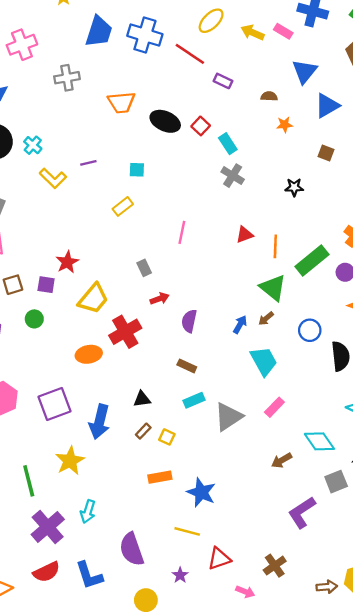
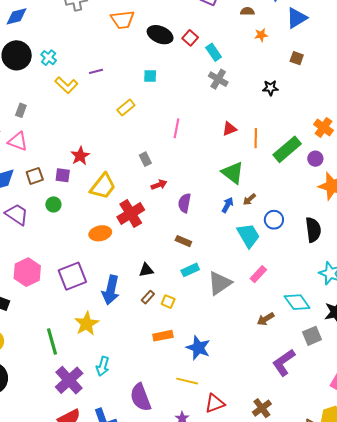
cyan square: (137, 170) -> (150, 76), moved
green triangle: (273, 288) -> (233, 173), moved
blue circle: (310, 330) -> (274, 220), moved

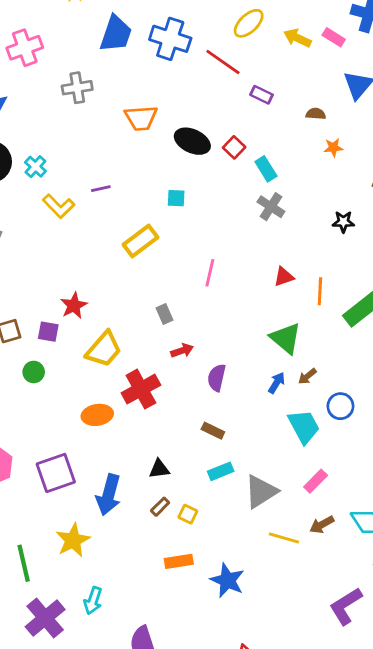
yellow rectangle: (126, 108) -> (140, 241), size x1.4
brown arrow: (266, 319) -> (322, 525), moved
yellow line: (187, 381) -> (284, 538), moved

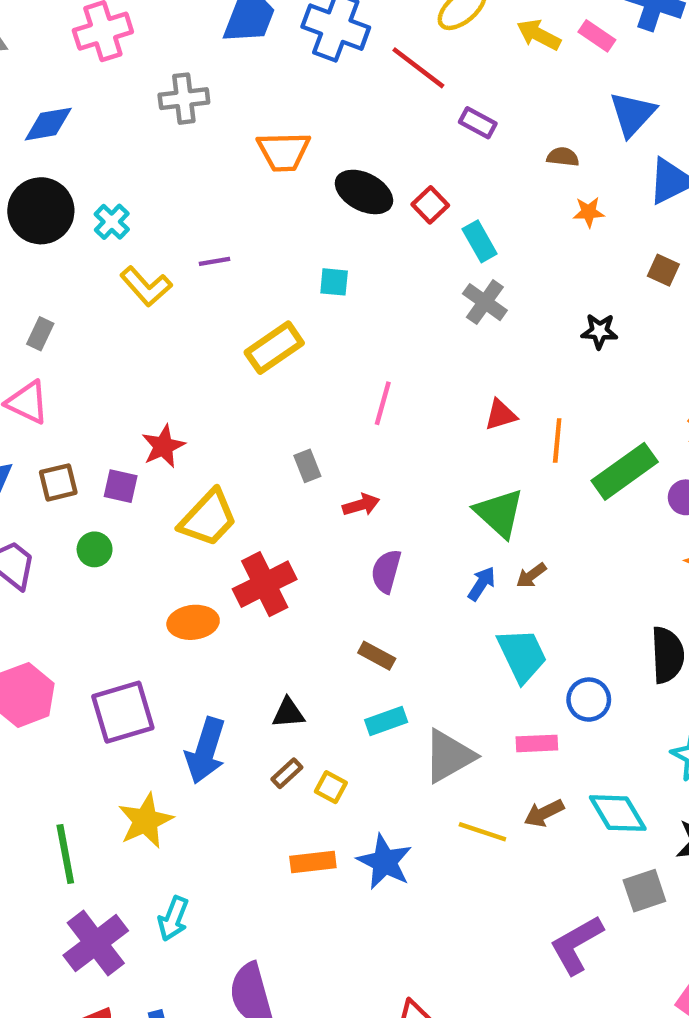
red arrow: (182, 351) -> (361, 505), moved
blue circle: (340, 406) -> (589, 700), moved
pink rectangle: (316, 481) -> (537, 743), turned 40
blue star: (227, 580) -> (385, 862), moved

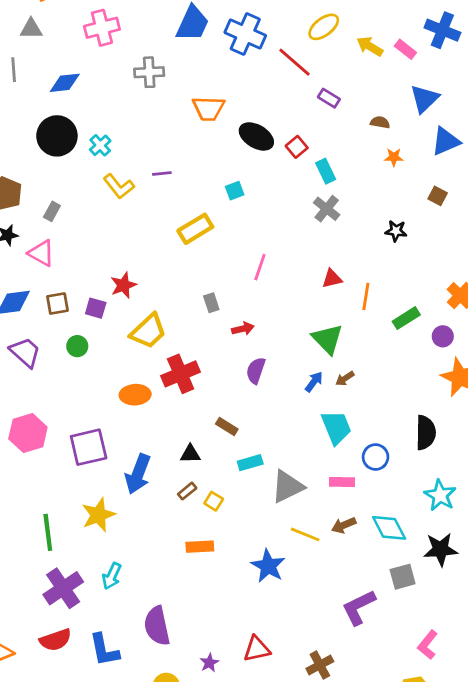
cyan square: (334, 282) -> (235, 191), turned -30
green rectangle: (625, 471) -> (406, 318), size x0.7
brown rectangle: (377, 656) -> (227, 427), moved
blue star: (385, 862) -> (268, 566), moved

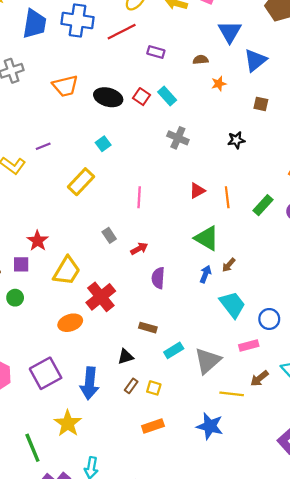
red line: (294, 62) -> (122, 32), turned -52
cyan rectangle: (326, 171) -> (167, 96), moved

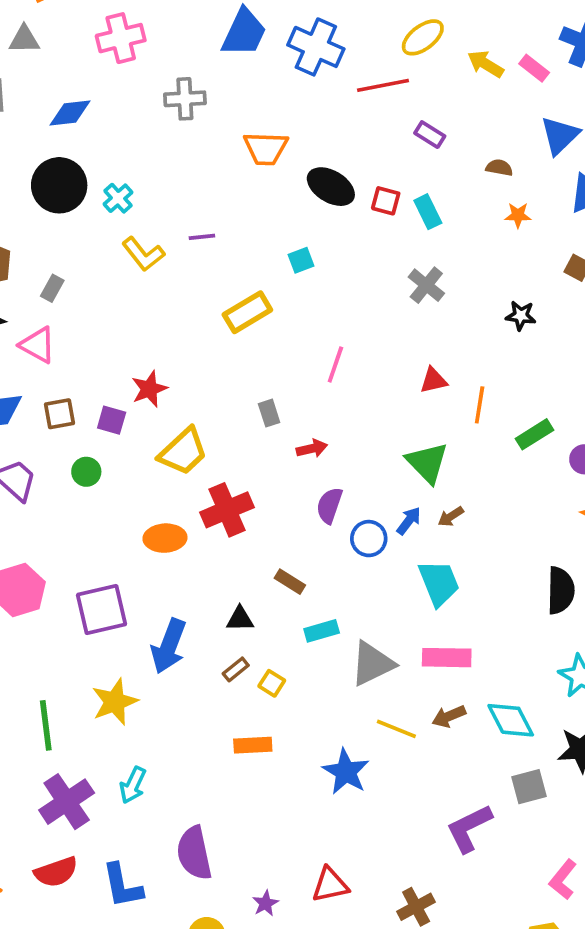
red square: (142, 97) -> (386, 201), turned -35
blue circle: (269, 319) -> (369, 539), moved
pink rectangle: (249, 346) -> (447, 658), size x1.4

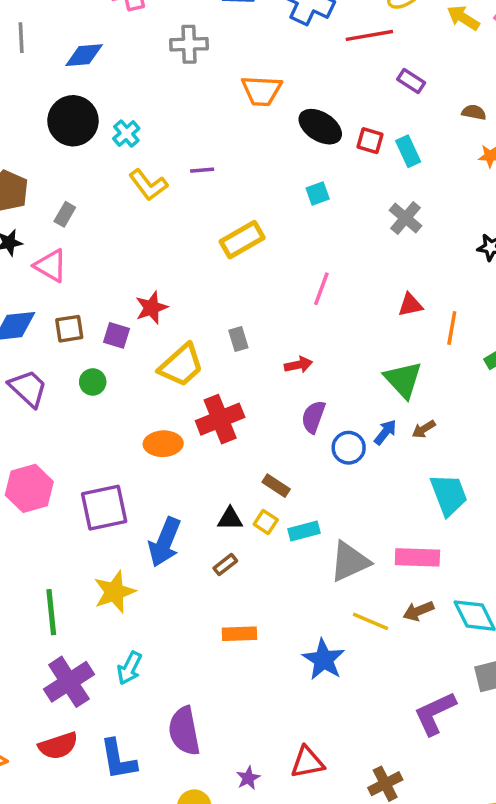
cyan square: (301, 260) -> (318, 193), moved
gray rectangle: (269, 413) -> (238, 339), moved
cyan trapezoid: (439, 583) -> (449, 495), moved
yellow square: (272, 683) -> (266, 522), moved

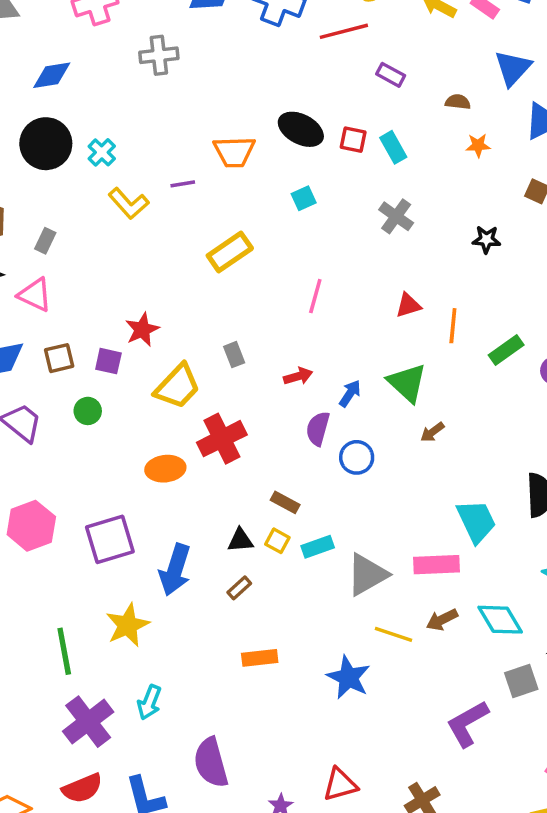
orange trapezoid: (262, 91) -> (234, 152), moved
blue arrow: (385, 432) -> (350, 393), moved
cyan trapezoid: (449, 495) -> (476, 521), moved

